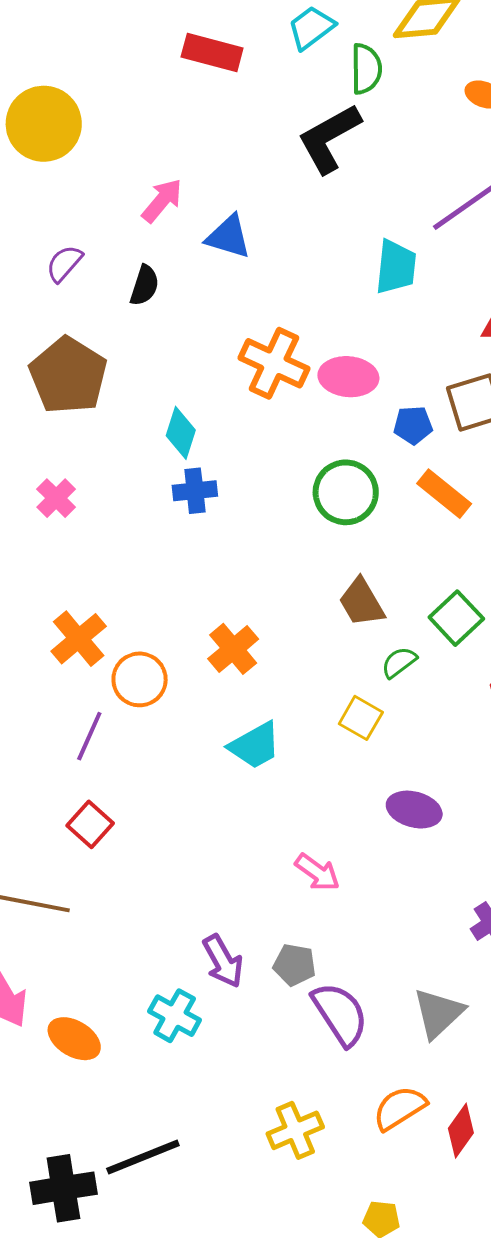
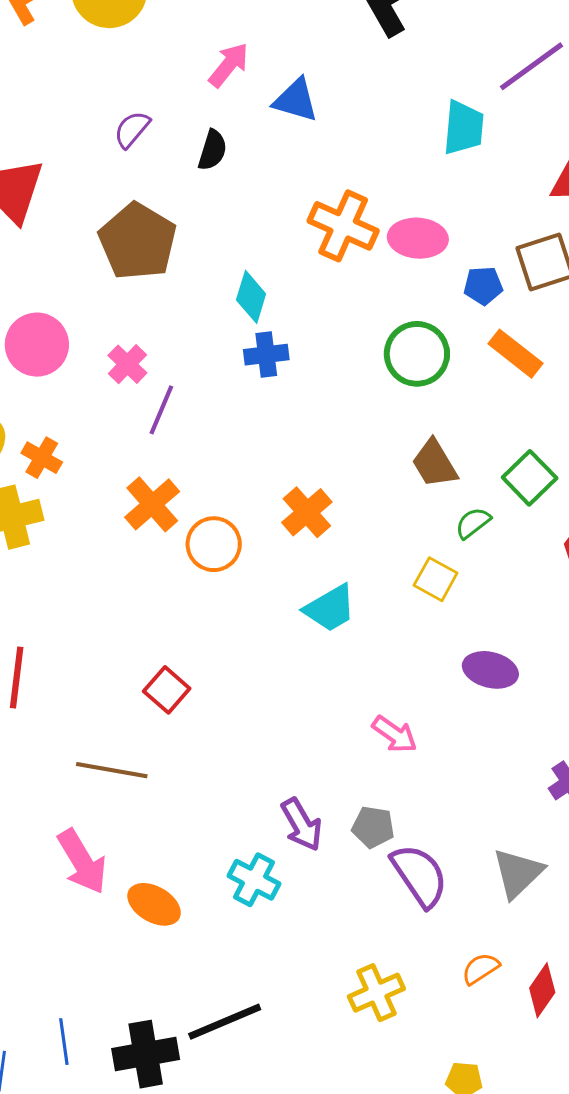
purple line: (89, 736) -> (161, 410), moved
orange semicircle: (400, 1108) -> (481, 969), size x0.7

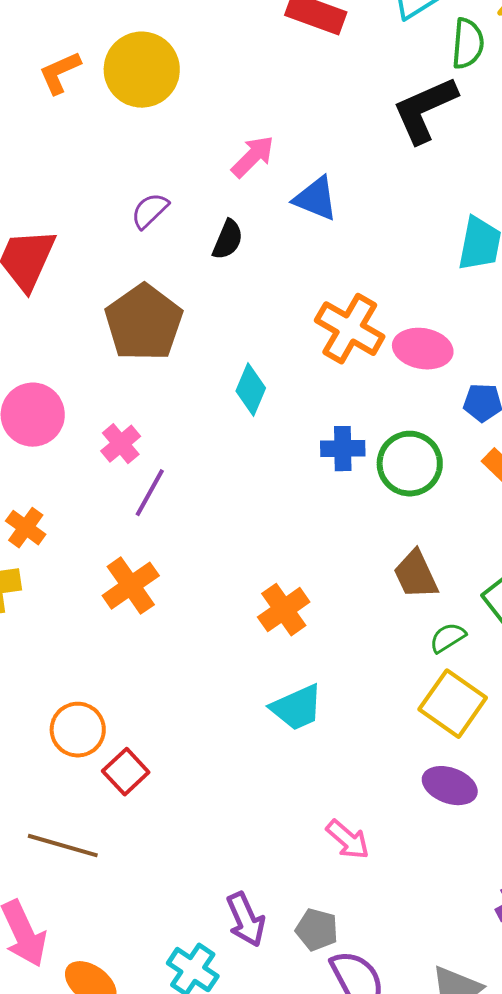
blue cross: (266, 355) -> (343, 449), moved
orange circle: (214, 544) -> (78, 730), moved
yellow square: (436, 579) -> (453, 704), moved, size x1.5

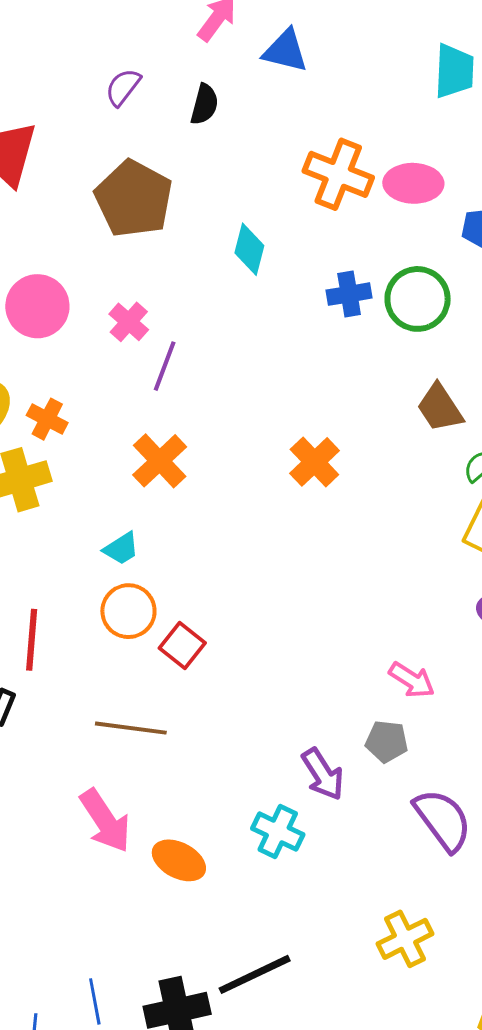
cyan trapezoid: (297, 708) -> (121, 549), moved, size x0.7
gray pentagon: (317, 930) -> (387, 741), moved

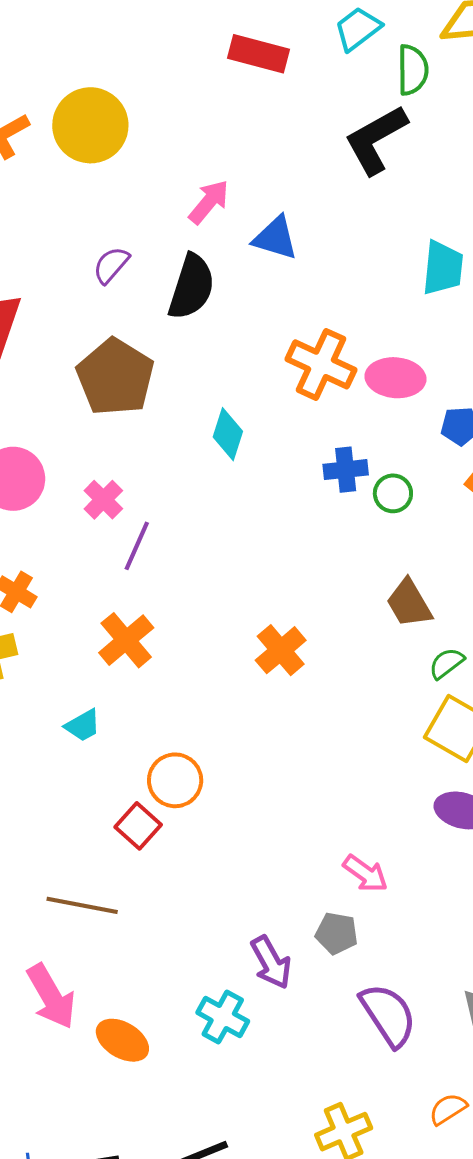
black semicircle: (204, 104) -> (191, 287), size x1.6
blue cross: (349, 294) -> (346, 470), moved
green circle: (418, 299) -> (393, 493), size x0.6
orange circle: (128, 611) -> (175, 780), moved

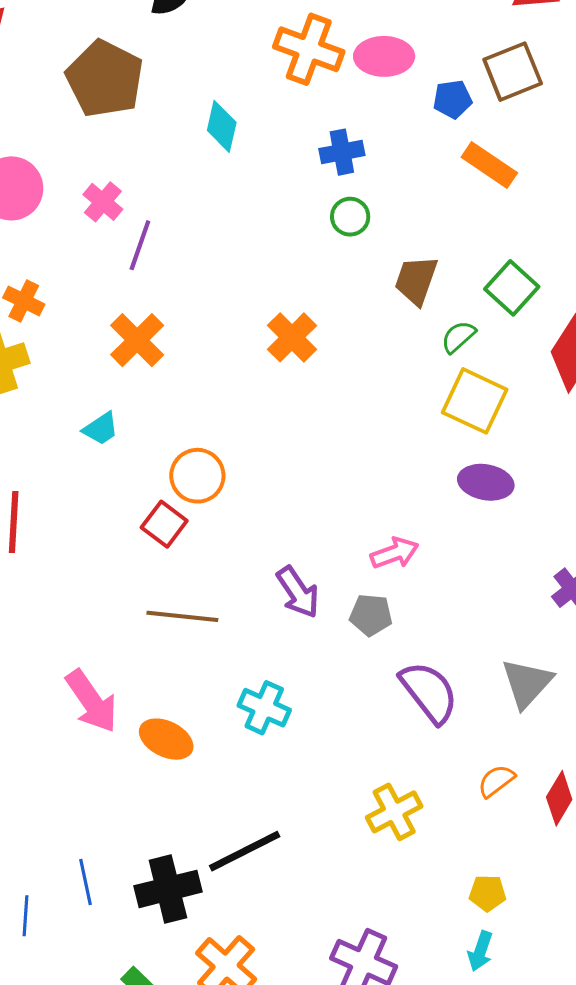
green circle: (393, 493) -> (350, 217), moved
brown trapezoid: (409, 603) -> (416, 280), turned 54
pink arrow: (365, 873) -> (395, 553), turned -51
brown line: (82, 905) -> (182, 616), moved
purple arrow: (271, 962) -> (298, 592), moved

